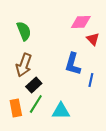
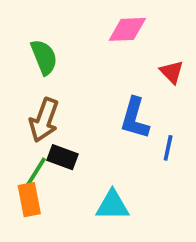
pink diamond: (81, 22) -> (127, 29), moved
black rectangle: (34, 85) -> (63, 157), turned 63
green line: (36, 104) -> (35, 174), moved

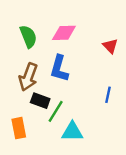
pink diamond: (127, 29) -> (64, 33), moved
blue L-shape: (135, 118) -> (59, 69), moved
green line: (35, 174) -> (56, 111), moved

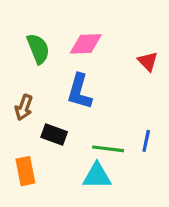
brown arrow: (28, 77) -> (24, 107), moved, size x0.7
blue line: (108, 95) -> (146, 141), moved
green line: (56, 111) -> (108, 149), moved, turned 65

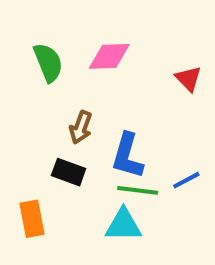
blue L-shape: (79, 92) -> (127, 156), moved
brown arrow: (24, 107) -> (81, 127), moved
blue line: (146, 141) -> (186, 180), turned 50

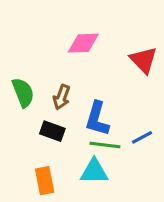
green semicircle: (48, 62) -> (23, 93), moved
red triangle: (188, 79) -> (144, 60), size x1.4
orange rectangle: (32, 219) -> (45, 181), moved

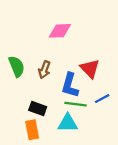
red triangle: (144, 60) -> (90, 69), moved
black rectangle: (52, 131) -> (38, 109), moved

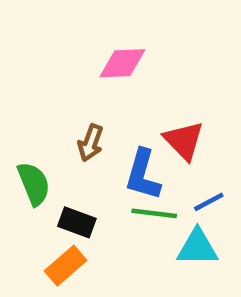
green semicircle: (17, 66) -> (34, 184), moved
cyan triangle: (68, 123) -> (197, 247), moved
orange rectangle: (32, 130) -> (66, 266), turned 60

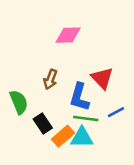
black rectangle: (77, 222) -> (43, 124), turned 36
cyan triangle: (197, 247) -> (82, 137), moved
orange rectangle: (66, 266) -> (63, 136), moved

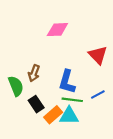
red triangle: (102, 78) -> (98, 55), moved
brown arrow: (50, 79) -> (34, 73), moved

